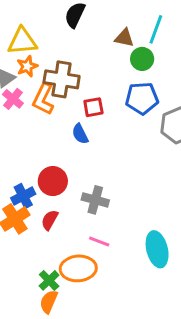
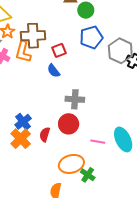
red circle: (53, 181) -> (69, 124), moved
gray cross: (95, 200) -> (75, 99), moved
pink line: (99, 242) -> (98, 142), moved
green cross: (49, 280) -> (88, 175), moved

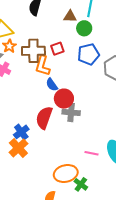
red square: (59, 50) -> (57, 49), moved
orange L-shape: (23, 52) -> (43, 66), moved
red circle: (69, 124) -> (64, 99), moved
red semicircle: (45, 134) -> (44, 118), moved, size x1.6

